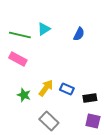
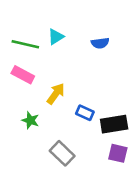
blue semicircle: (79, 34) -> (100, 43), turned 56
yellow arrow: (46, 88) -> (56, 94), moved
black rectangle: (90, 98) -> (114, 124), size x1.5

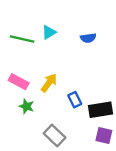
pink rectangle: (23, 75) -> (19, 82), moved
blue rectangle: (85, 113) -> (75, 100), turned 40

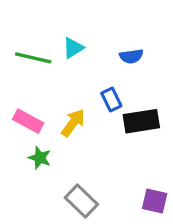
blue rectangle: (75, 100) -> (111, 100), moved
black rectangle: (101, 110) -> (141, 121), moved

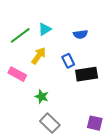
green line: (33, 58) -> (20, 35), turned -50
yellow arrow: (73, 123) -> (39, 56), moved
green star: (40, 158) -> (42, 97), moved

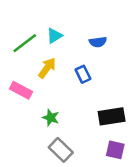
black rectangle: (87, 74) -> (112, 116), moved

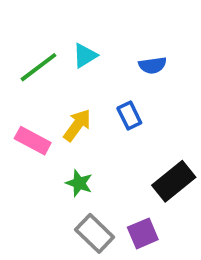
yellow arrow: (47, 68) -> (77, 125), moved
black rectangle: (112, 116) -> (174, 181), turned -30
purple square: (115, 150) -> (143, 233), moved, turned -36

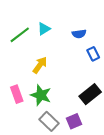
blue rectangle: (129, 116) -> (93, 54), moved
pink rectangle: (33, 141) -> (17, 94), moved, turned 42
green star: (79, 183) -> (41, 95), size x1.5

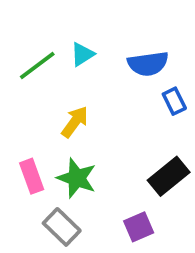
blue semicircle: (79, 34) -> (148, 64), size x1.5
gray rectangle: (49, 121) -> (62, 227), moved

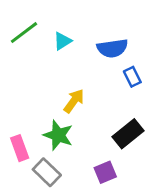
green line: (37, 66) -> (24, 33), moved
yellow arrow: (75, 122) -> (74, 101), moved
pink rectangle: (32, 176) -> (20, 148), moved

